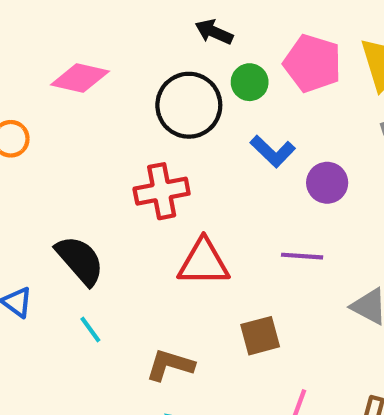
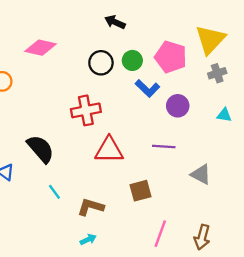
pink pentagon: (312, 63) -> (171, 57), moved
green circle: (250, 82) -> (132, 60), moved
black circle: (189, 105) -> (101, 63), size x0.7
cyan line: (90, 329) -> (54, 192), moved

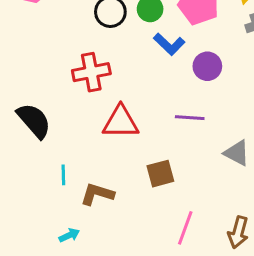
cyan line: (54, 192) -> (63, 175), moved, turned 35
cyan arrow: (88, 239) -> (69, 235), moved

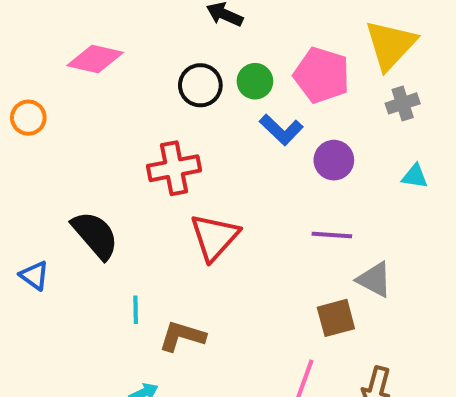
purple line: (190, 118) -> (332, 235), moved
red triangle: (121, 122) -> (214, 237), turned -48
brown square: (160, 174) -> (336, 318), moved

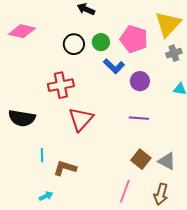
black semicircle: (95, 235) -> (22, 118), turned 140
gray triangle: (374, 279) -> (167, 161), moved
brown square: (336, 318) -> (141, 159), turned -36

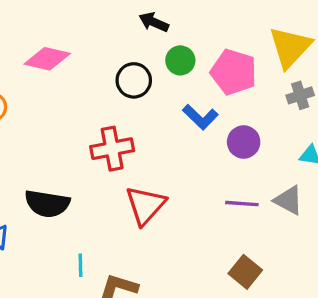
green circle: (101, 42) -> (180, 60), moved
gray triangle: (167, 161) -> (289, 200), moved

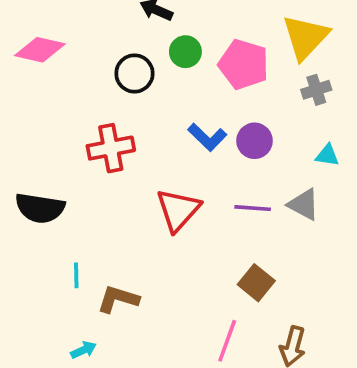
blue L-shape: (200, 117) -> (207, 137), moved
red triangle: (145, 205) -> (178, 210), moved

